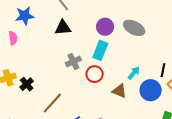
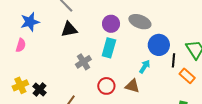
pink semicircle: (13, 38) -> (21, 45), turned 32
red circle: (95, 74) -> (106, 86), moved
blue circle: (151, 90) -> (159, 45), moved

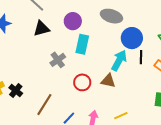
purple circle: (111, 24) -> (73, 21), moved
black line: (173, 60) -> (141, 57), moved
cyan arrow: (145, 66) -> (119, 60), size x1.5

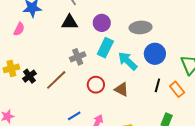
gray ellipse: (111, 16) -> (141, 27), turned -35
black line: (141, 57) -> (157, 85), moved
cyan arrow: (119, 60) -> (128, 61), moved, turned -90
brown line: (44, 105) -> (56, 80), moved

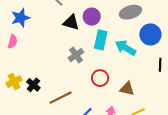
black triangle: (70, 22) -> (71, 22), moved, turned 30
brown line: (56, 80) -> (61, 98), moved, turned 30
brown triangle: (121, 89) -> (127, 89), moved

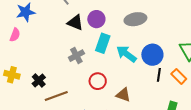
blue circle: (150, 34) -> (152, 55), moved
yellow cross: (14, 82) -> (12, 75), turned 35
black cross: (33, 85) -> (39, 81), moved

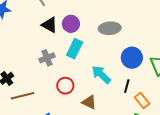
cyan arrow: (126, 54) -> (101, 75), moved
blue circle: (152, 55) -> (132, 58), moved
orange rectangle: (179, 76) -> (142, 100), moved

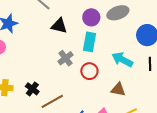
purple circle: (71, 24) -> (91, 17), moved
red circle: (65, 86) -> (89, 71), moved

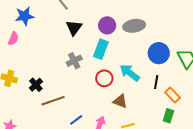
black triangle: (59, 26) -> (74, 28), turned 42
red circle: (89, 71) -> (104, 78), moved

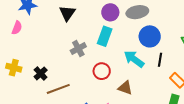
black triangle: (74, 28) -> (67, 13), moved
blue circle: (159, 53) -> (150, 36), moved
red circle: (104, 78) -> (102, 71), moved
black line: (156, 82) -> (160, 60), moved

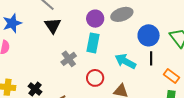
blue circle: (150, 36) -> (149, 35), moved

